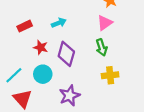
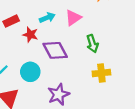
pink triangle: (105, 23) -> (73, 18), moved
red star: (41, 47) -> (30, 35), moved
purple diamond: (66, 54) -> (55, 50), turned -45

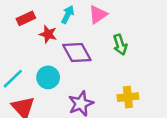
cyan arrow: (47, 18) -> (68, 15), turned -42
yellow cross: (101, 73) -> (128, 97), moved

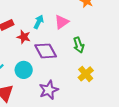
yellow cross: (128, 97) -> (86, 74), moved, turned -35

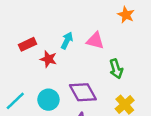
pink triangle: (62, 22) -> (95, 41), turned 49
purple diamond: (46, 51) -> (83, 92), moved

